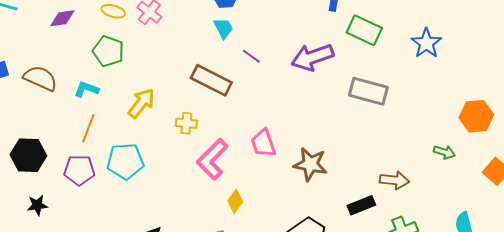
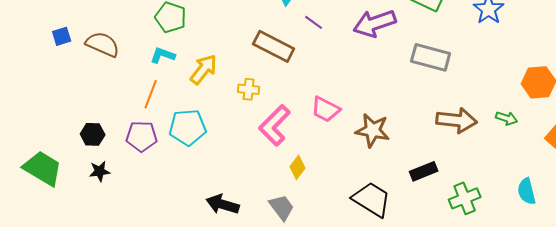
cyan L-shape: (86, 89) -> (163, 55), moved
pink trapezoid: (263, 143) -> (326, 109), turned -44
black hexagon: (28, 155) -> (93, 134), moved, size x0.7
brown arrow: (394, 180) -> (457, 120), moved, size x1.4

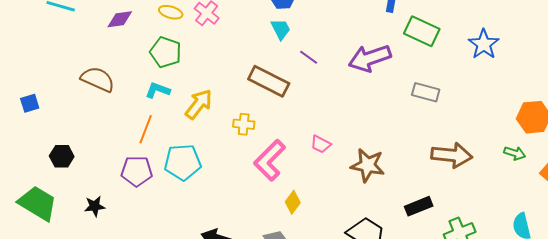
blue square: (62, 36) -> (30, 103), moved
gray rectangle: (431, 57) -> (426, 92), size x0.7
pink trapezoid: (326, 109) -> (321, 144), size x0.7
green arrow: (507, 118) -> (515, 153), moved
black hexagon: (93, 134) -> (62, 156), moved

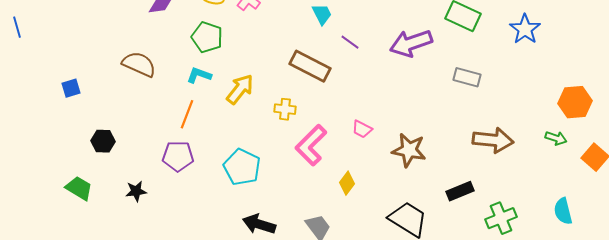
cyan pentagon: (183, 162) -> (242, 167), moved, turned 30
yellow diamond: (293, 202) -> (347, 183), moved
green trapezoid: (38, 203) -> (79, 188), size x0.7

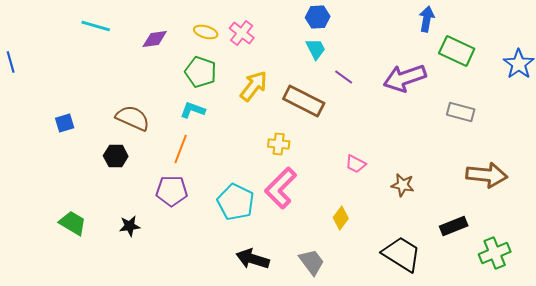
brown semicircle: (139, 64) -> (133, 118), moved
yellow arrow: (240, 89) -> (254, 86), moved
black hexagon: (103, 141) -> (116, 156), moved
pink L-shape: (311, 145) -> (281, 188), moved
brown star: (409, 150) -> (403, 185), size x0.7

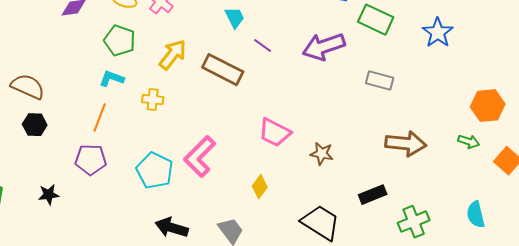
brown semicircle: (133, 118) -> (28, 87), moved
yellow cross: (279, 144) -> (153, 100), moved
pink trapezoid: (356, 164) -> (275, 133), size x1.6

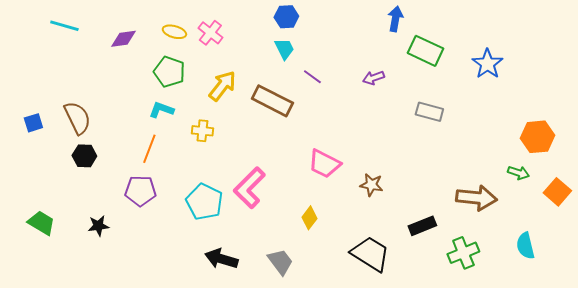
purple arrow: (324, 47) -> (373, 78), size x0.5
brown semicircle: (28, 87) -> (77, 118), turned 40
brown arrow: (406, 144) -> (476, 198), moved

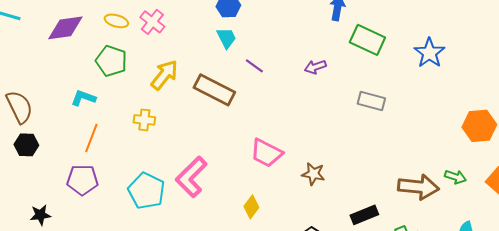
purple diamond: (123, 39) -> (65, 28), size x1.4
cyan L-shape: (161, 110) -> (83, 98), moved
green arrow: (518, 173) -> (455, 177), moved

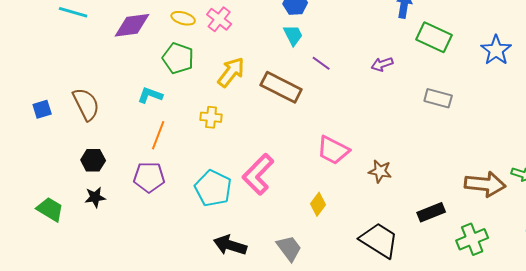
black hexagon: (26, 145) -> (93, 160), moved
black star: (40, 215) -> (95, 197), moved

